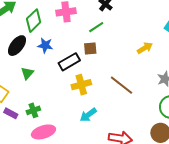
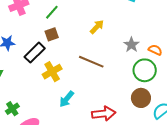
yellow arrow: (145, 48) -> (97, 27), moved

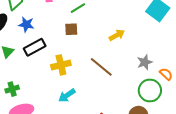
black rectangle: (35, 53) -> (35, 47), moved

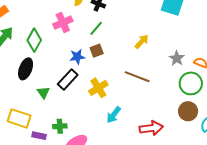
blue star: (26, 25) -> (77, 57), moved
green cross: (12, 89) -> (60, 126), turned 32

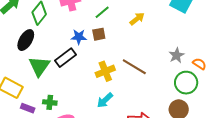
yellow arrow: (142, 42) -> (137, 19), moved
yellow cross: (98, 88) -> (105, 71), moved
green triangle: (43, 92) -> (39, 66), size x1.6

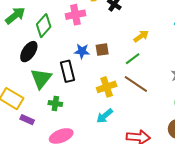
green line: (102, 12) -> (133, 59), moved
black rectangle: (65, 58) -> (68, 71), turned -70
green cross: (50, 102) -> (55, 104), moved

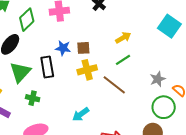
green line: (133, 59) -> (123, 60), moved
yellow cross: (107, 87) -> (87, 70), moved

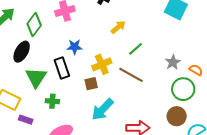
yellow arrow: (123, 38) -> (118, 27), moved
brown square: (83, 48) -> (91, 84), moved
cyan arrow: (81, 114) -> (103, 109), size x1.4

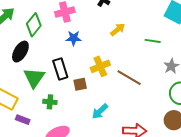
blue star: (75, 47) -> (74, 38), moved
green line: (136, 49) -> (153, 41), moved, turned 49
brown square: (91, 84) -> (80, 84), moved
cyan arrow: (103, 109) -> (100, 111), size x0.7

